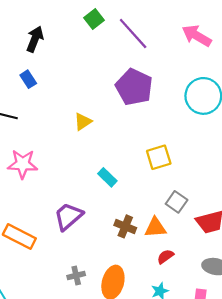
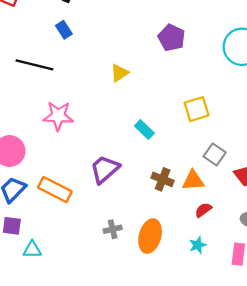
purple pentagon: (134, 87) -> (172, 38), size x0.7

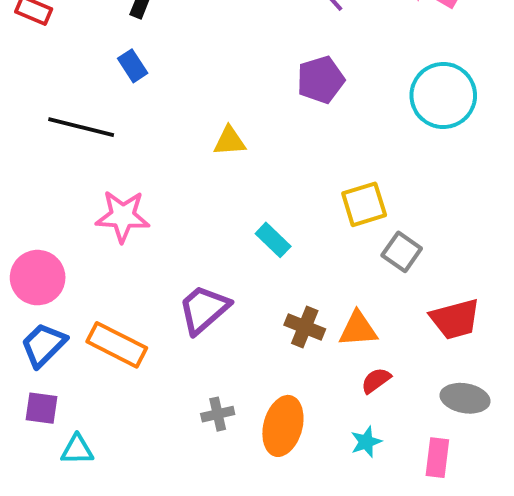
purple pentagon: (172, 38) -> (321, 80), turned 30
yellow triangle: (119, 73) -> (230, 141), turned 30
gray square: (215, 154) -> (402, 252), moved

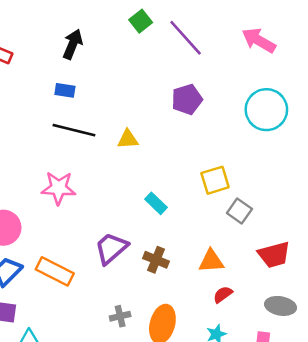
blue rectangle: (133, 66) -> (65, 90), turned -48
black line: (81, 127) -> (74, 130), moved
brown cross: (305, 327) -> (156, 260), moved

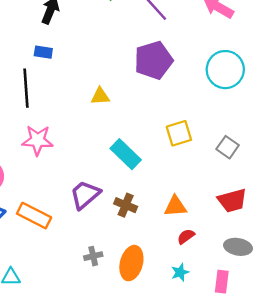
purple pentagon: (187, 99) -> (153, 60), size x1.4
black line: (74, 130) -> (26, 88), moved, turned 72
cyan rectangle: (156, 203) -> (126, 154), size x1.5
gray square: (239, 211) -> (228, 147), moved

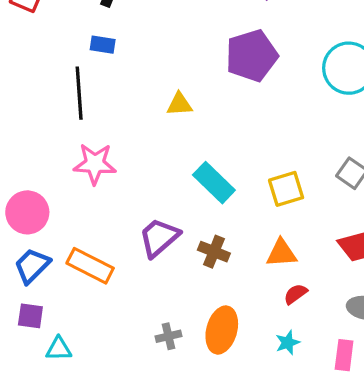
yellow square: (179, 133) -> (286, 189), moved
gray cross: (93, 256) -> (168, 336), moved

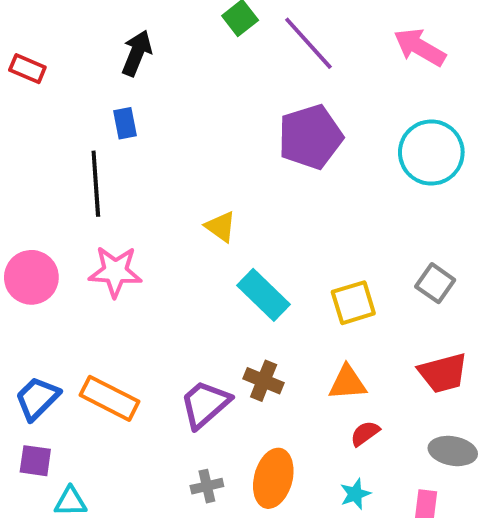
blue rectangle: (103, 45) -> (125, 123), turned 70
yellow triangle: (179, 104) -> (221, 227), moved, turned 40
pink circle: (27, 212) -> (31, 277), moved
purple trapezoid: (159, 237) -> (205, 404), moved

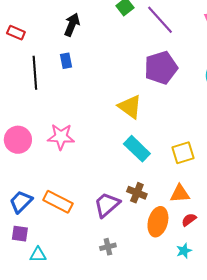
black line: (96, 184) -> (35, 73), moved
yellow triangle: (221, 227) -> (130, 107), moved, size x1.5
orange ellipse: (273, 478) -> (158, 222), moved

